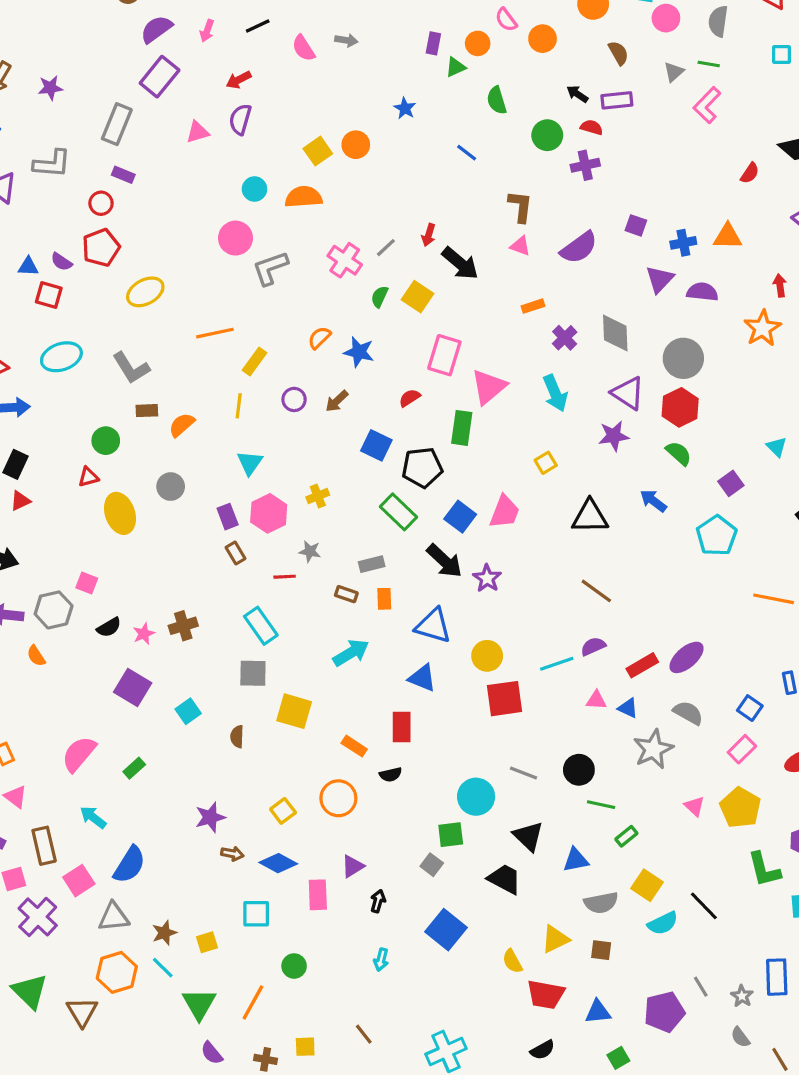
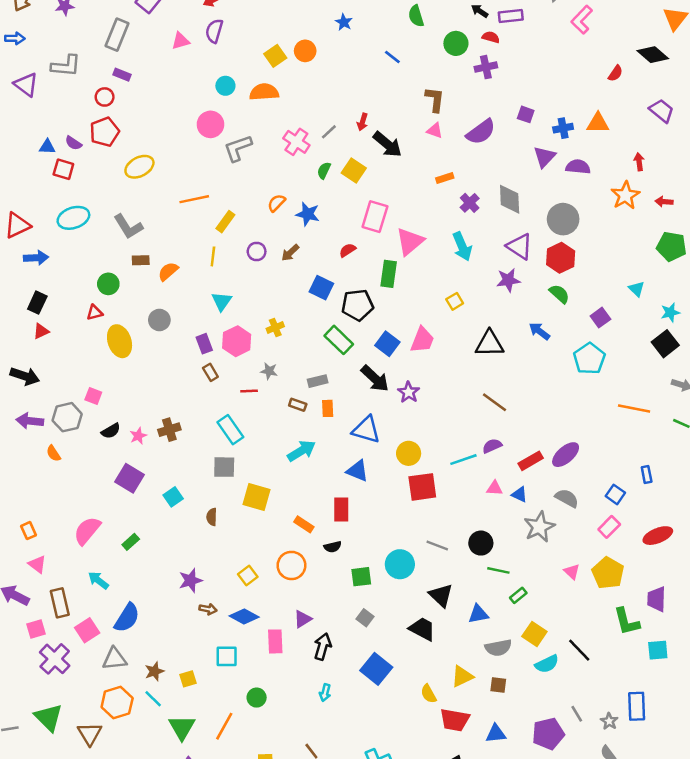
green square: (451, 835) -> (361, 577), moved
black arrow: (378, 901) -> (323, 646), size x1.5

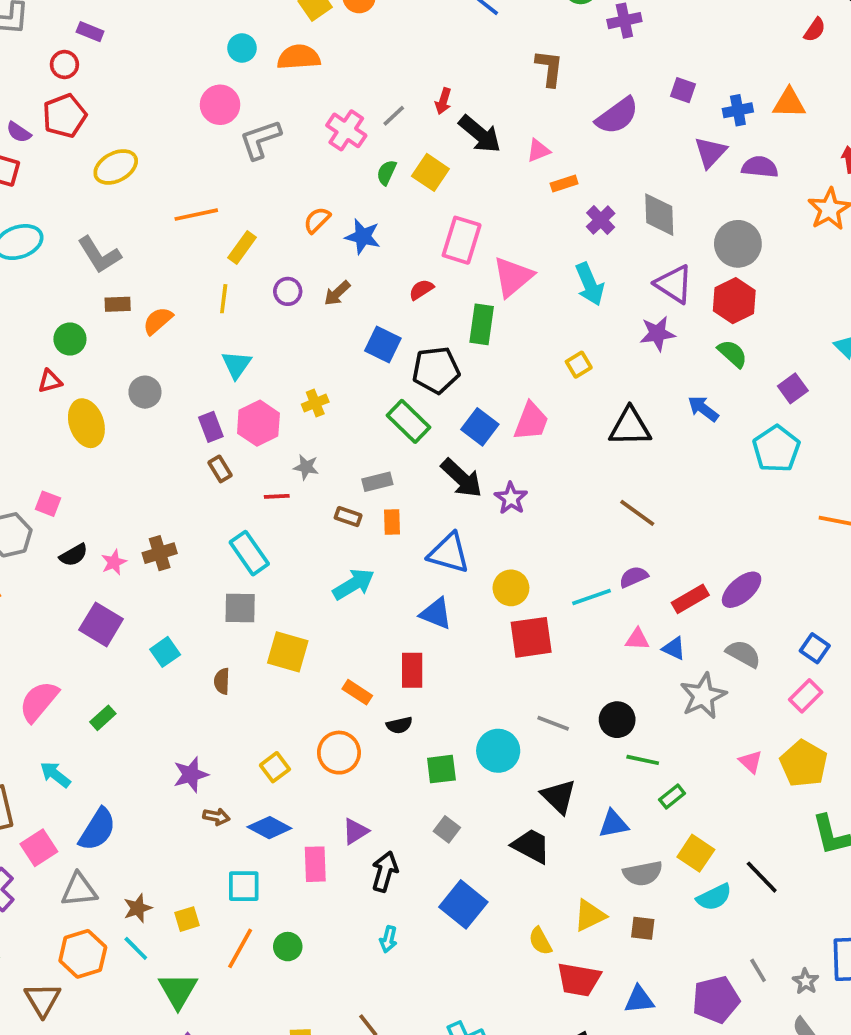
pink triangle: (435, 131) -> (538, 151), moved, turned -42
orange line: (224, 726) -> (240, 948), moved

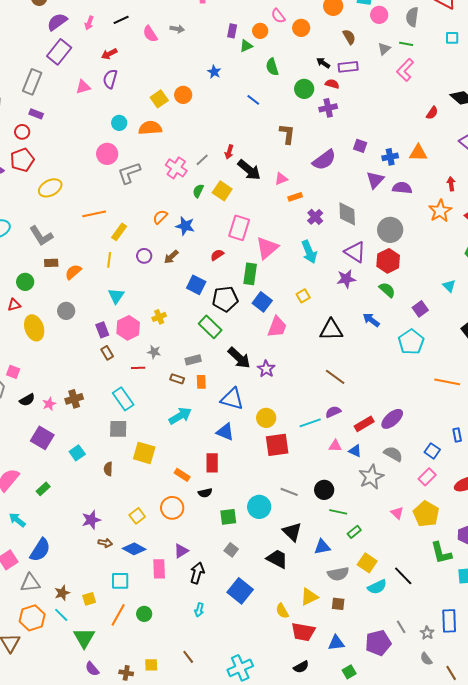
blue square: (480, 427) -> (262, 302), moved

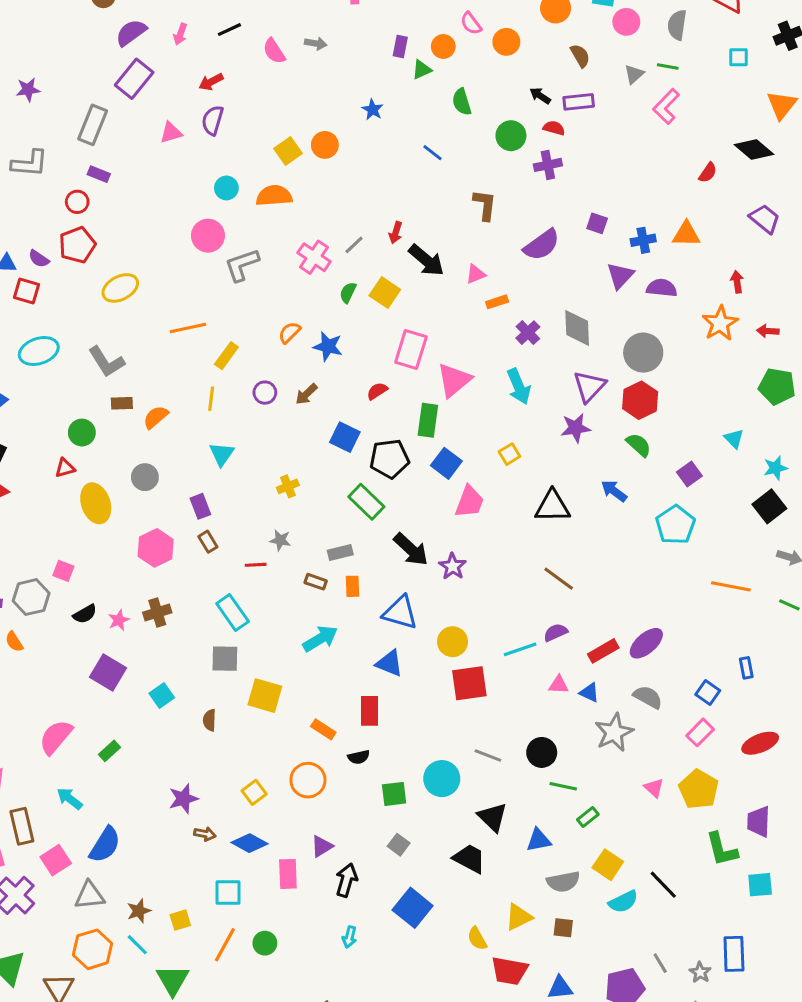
purple triangle: (355, 252) -> (589, 386), turned 40
pink hexagon: (128, 328) -> (156, 548), moved

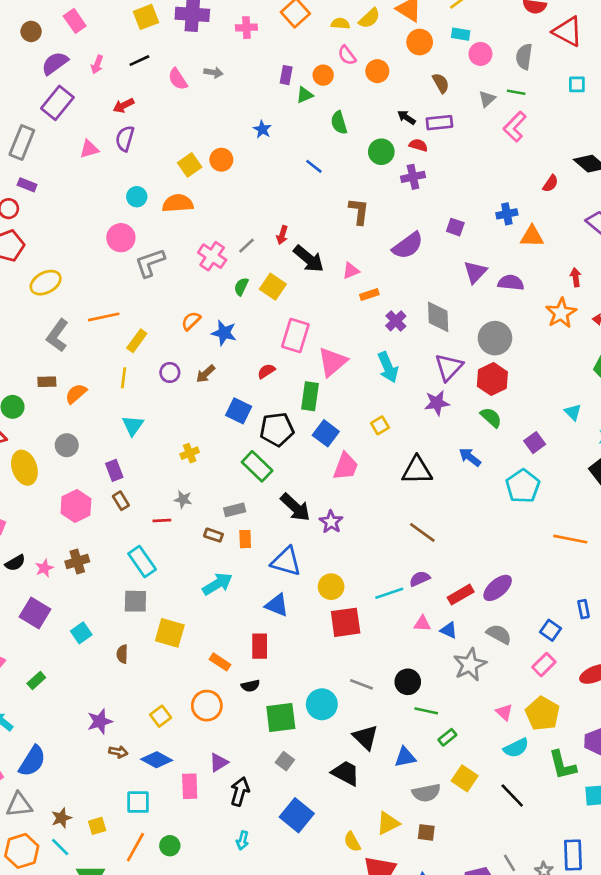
blue cross: (643, 240) -> (507, 214), moved
gray L-shape: (106, 362) -> (57, 335), moved, turned 68
green square: (394, 794) -> (281, 717), size x1.4
cyan semicircle: (623, 902) -> (516, 748), moved

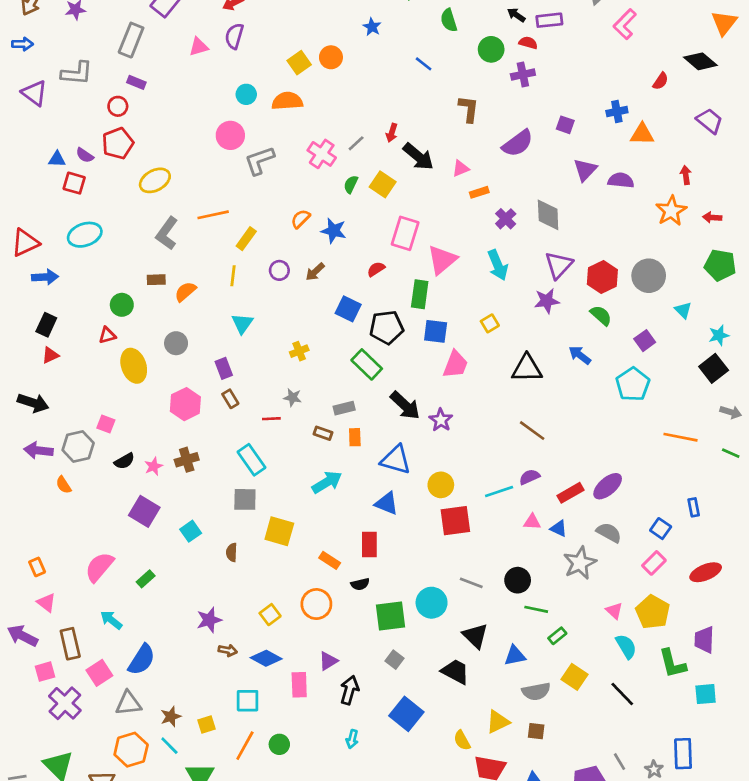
gray circle: (495, 338) -> (649, 276), moved
blue square: (326, 433) -> (436, 331), turned -30
cyan semicircle: (516, 748) -> (626, 646), turned -95

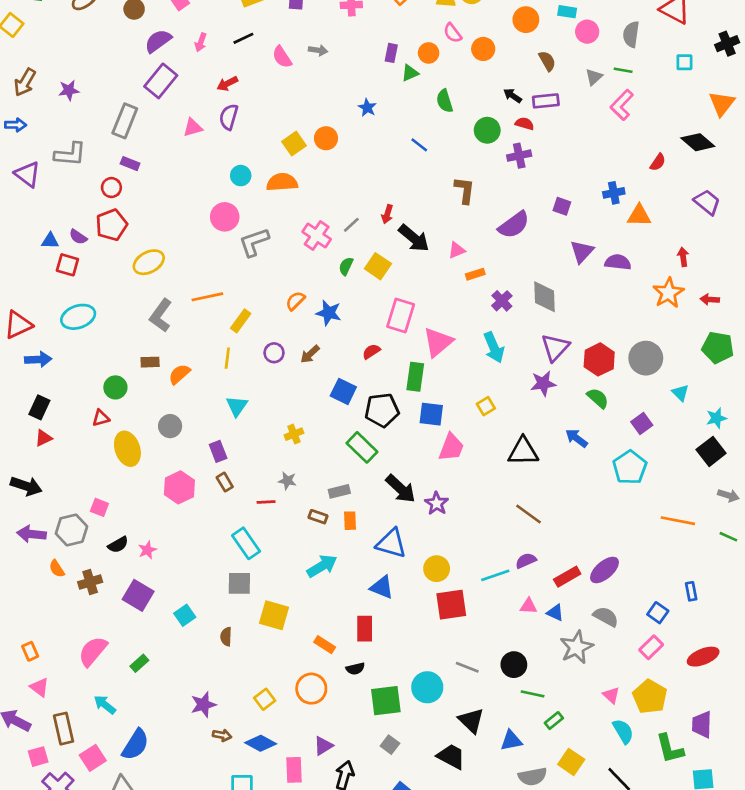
brown cross: (187, 460) -> (90, 582), moved

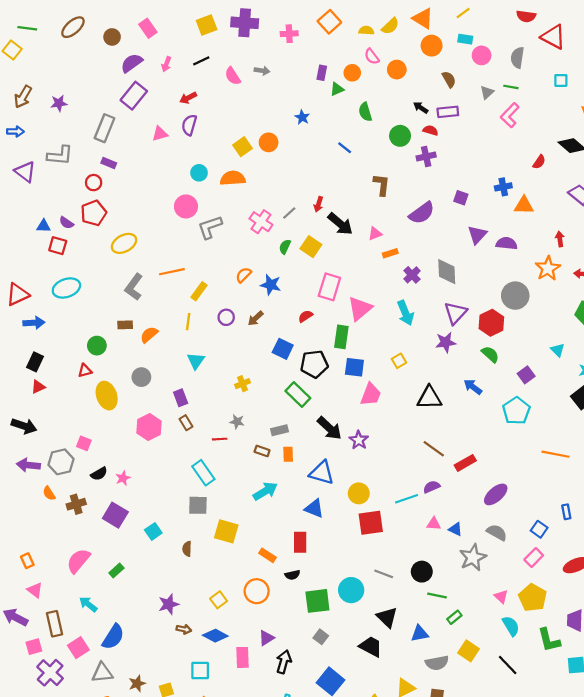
gray circle: (646, 358) -> (515, 296), moved
red rectangle: (567, 577) -> (465, 463), moved

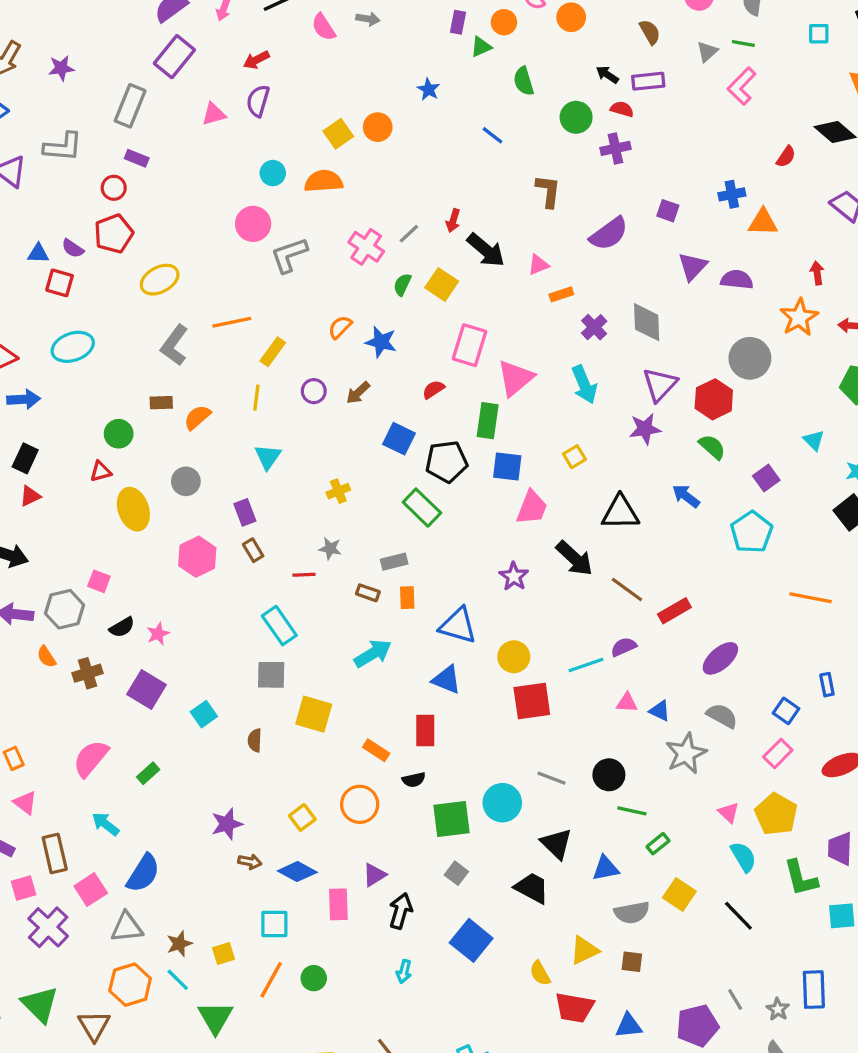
black arrow: (329, 428) -> (574, 558), moved

